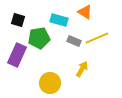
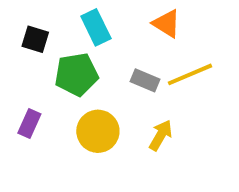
cyan rectangle: (59, 20) -> (96, 27), moved, turned 48
purple rectangle: (17, 55) -> (29, 123), moved, size x0.6
yellow circle: (50, 83) -> (98, 131), moved

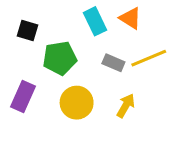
cyan rectangle: (96, 27) -> (95, 21), moved
purple rectangle: (29, 123) -> (23, 96), size x1.4

